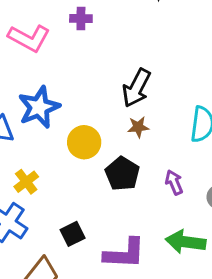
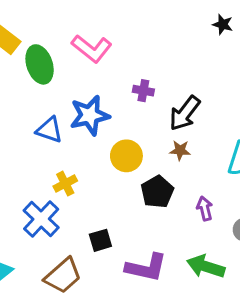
purple cross: (81, 18) -> (143, 91), moved

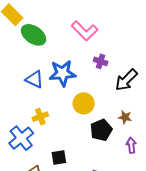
pink L-shape: (92, 49) -> (85, 31), moved
green ellipse: (40, 64) -> (34, 35), turned -45
brown star: (180, 150) -> (125, 117), moved

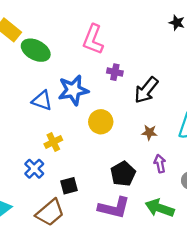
pink L-shape: (85, 31) -> (93, 39), turned 72
black pentagon: (101, 130) -> (123, 174), moved
blue cross: (21, 138) -> (34, 169), size x0.7
black square: (59, 158) -> (69, 186), moved

